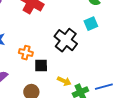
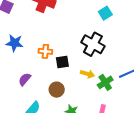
black cross: (66, 40) -> (93, 44), moved

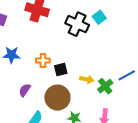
black cross: (93, 44) -> (77, 24), moved
brown circle: (57, 90) -> (57, 98), size x1.6

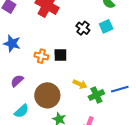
black cross: (77, 24) -> (83, 28), size x0.6
black square: (61, 70) -> (60, 55), moved

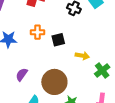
orange cross: (41, 56) -> (38, 32), moved
yellow arrow: (80, 84) -> (82, 56), moved

